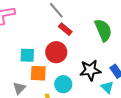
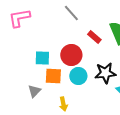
red rectangle: (65, 29) -> (94, 37), moved
cyan circle: (63, 84) -> (78, 76), moved

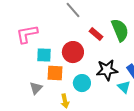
pink L-shape: (19, 18) -> (27, 34), moved
cyan circle: (78, 76) -> (82, 83), moved

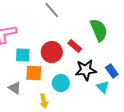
red rectangle: (96, 34) -> (75, 46), moved
gray triangle: (36, 88) -> (15, 88), turned -40

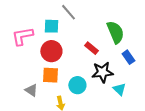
red circle: (52, 52) -> (51, 51), moved
cyan square: (23, 55) -> (51, 26), moved
blue rectangle: (112, 71) -> (128, 57), moved

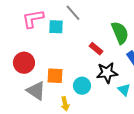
pink L-shape: (22, 36) -> (33, 19), moved
red circle: (51, 51) -> (24, 63), moved
gray triangle: (31, 90) -> (36, 91), size x1.5

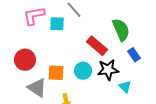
red rectangle: (96, 49) -> (97, 46), size x1.5
cyan circle: (82, 86) -> (83, 71), moved

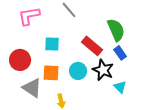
cyan square: (57, 24) -> (52, 44), moved
blue rectangle: (134, 55) -> (120, 53), moved
black star: (108, 70) -> (103, 70), turned 30

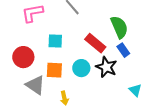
cyan triangle: (120, 87) -> (135, 90), moved

